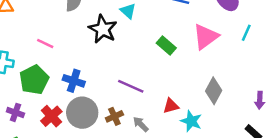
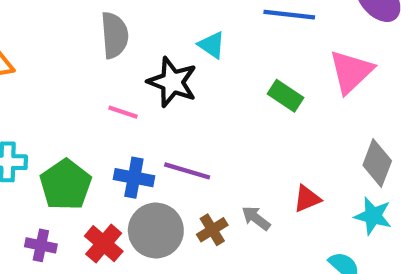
pink line: (45, 43) -> (123, 112), moved
purple line: (131, 86) -> (187, 171), moved
cyan star: (191, 121) -> (373, 216), moved
gray arrow: (141, 124) -> (256, 218), moved

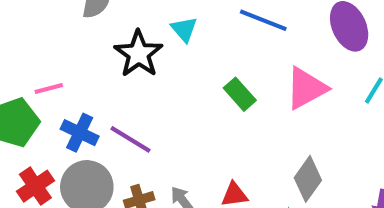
pink line: (123, 112) -> (49, 89), moved, turned -48

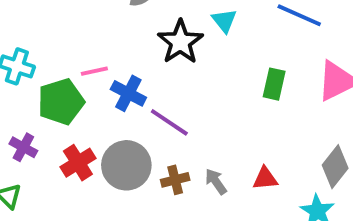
green rectangle: (240, 94) -> (274, 84), turned 52
blue cross: (80, 133) -> (128, 93), moved

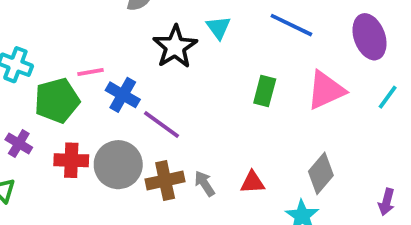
red cross: (78, 163) -> (71, 160), turned 32
brown cross: (175, 180) -> (165, 180), size x1.4

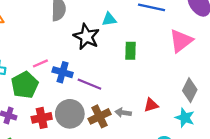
cyan triangle: (218, 28) -> (109, 19), turned -49
green rectangle: (265, 91) -> (130, 51), moved
gray arrow: (205, 184) -> (123, 113), turned -35

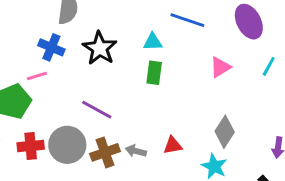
cyan triangle: (109, 19) -> (153, 42), moved
pink triangle: (181, 41) -> (220, 67), size x0.7
blue cross: (63, 72) -> (51, 47), moved

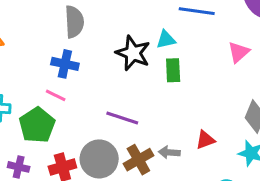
black star: (100, 48) -> (133, 53), moved
pink line: (37, 76) -> (56, 95), turned 54

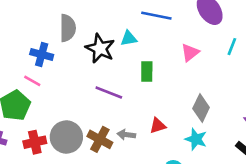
gray semicircle: (74, 22) -> (68, 28), moved
green rectangle: (173, 70) -> (147, 71), moved
purple line: (122, 118) -> (109, 93), moved
brown cross: (138, 160) -> (100, 139), turned -35

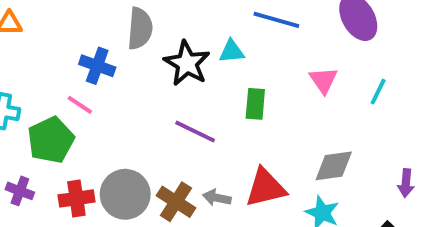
cyan line: (232, 47) -> (378, 92), moved
pink triangle: (190, 53) -> (323, 80), turned -30
gray diamond: (201, 108) -> (334, 166), turned 52
red triangle: (158, 126) -> (266, 188), size x1.6

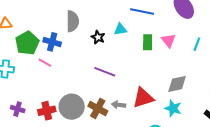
black star: (187, 63) -> (98, 37), size x0.6
green rectangle: (255, 104) -> (148, 42), moved
green pentagon: (51, 140) -> (27, 43), moved

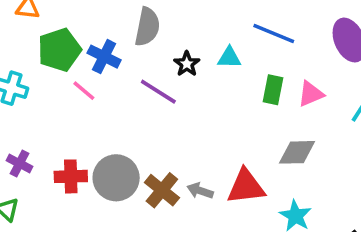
pink triangle: (168, 40) -> (311, 94), turned 35
purple line: (105, 72) -> (158, 92), moved
gray diamond: (177, 84) -> (297, 152), moved

